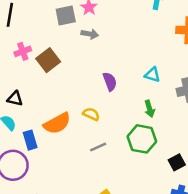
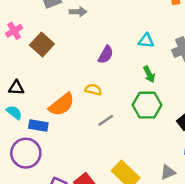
pink cross: (23, 51) -> (14, 31), moved
purple semicircle: (110, 82) -> (106, 55), turned 60
blue rectangle: (30, 140) -> (38, 125), turned -54

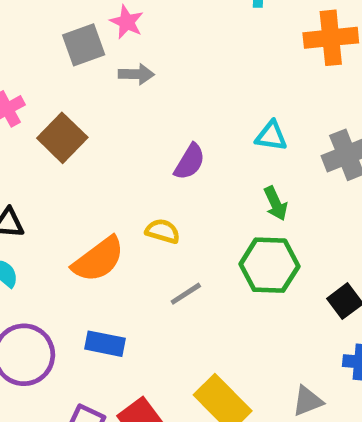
blue rectangle: (38, 125) -> (105, 344), moved

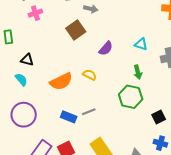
brown square: (62, 138) -> (76, 30), moved
gray line: (186, 294) -> (89, 112), moved
blue rectangle: (105, 344) -> (69, 117), moved

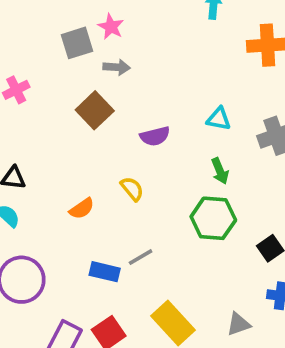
purple semicircle: (106, 48) -> (155, 136), turned 42
yellow semicircle: (90, 75) -> (132, 189), turned 32
orange semicircle: (61, 81) -> (82, 209), size x0.6

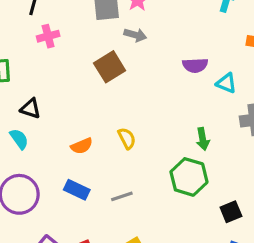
cyan triangle: (219, 119) -> (226, 83), moved
purple semicircle: (155, 136) -> (195, 65), moved
blue rectangle: (105, 272) -> (77, 190), moved

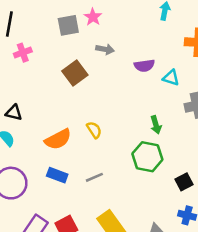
gray arrow: (135, 35) -> (105, 49), moved
orange semicircle: (82, 146) -> (58, 139), size x1.5

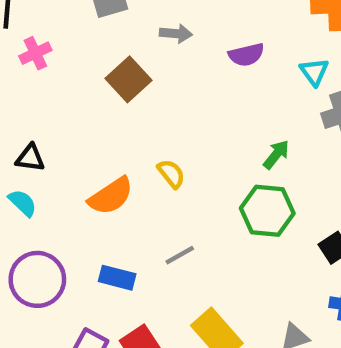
cyan triangle: (171, 78) -> (314, 72), moved, turned 42
green arrow: (156, 125) -> (276, 155), turned -120
blue rectangle: (57, 175) -> (117, 278), moved

